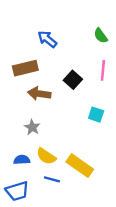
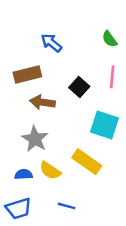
cyan square: (96, 115) -> (104, 125), size x1.6
gray star: (32, 127) -> (35, 139), size x1.5
yellow rectangle: (80, 166) -> (87, 162), moved
blue line: (52, 179) -> (67, 206), moved

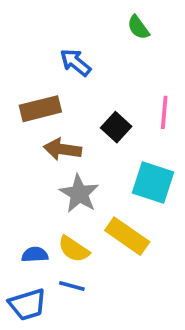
green semicircle: (110, 39) -> (138, 27), moved
gray star: (35, 139) -> (79, 194), moved
blue line: (67, 206) -> (72, 286), moved

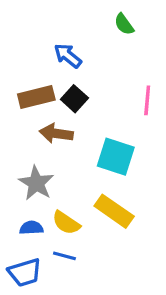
black square: (116, 127) -> (74, 99), moved
cyan square: (153, 183) -> (116, 157), moved
gray star: (79, 194) -> (36, 183), moved

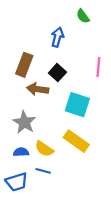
blue arrow: (68, 56) -> (57, 37), moved, turned 66
brown rectangle: (36, 97) -> (24, 65), turned -55
black square: (74, 99) -> (57, 73), moved

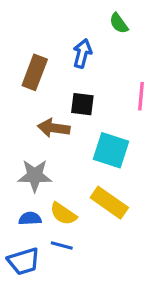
brown rectangle: (24, 65) -> (35, 72), moved
black square: (57, 73) -> (82, 104), turned -35
gray star: (24, 122) -> (35, 176), turned -30

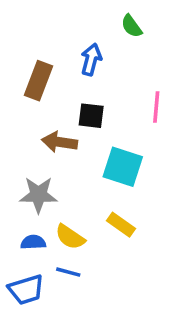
yellow rectangle: (109, 203) -> (121, 225), size x0.7

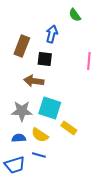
black square: (91, 116) -> (45, 59), moved
cyan square: (123, 167) -> (50, 108), moved

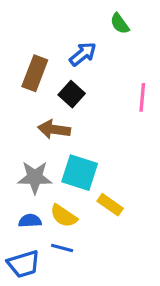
blue arrow: (52, 34) -> (83, 54), turned 36
black square: (45, 59) -> (72, 94), turned 35

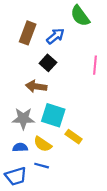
green semicircle: (120, 24) -> (80, 16), size x1.5
brown rectangle: (35, 73) -> (28, 33), moved

